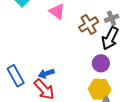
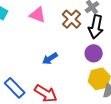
blue arrow: (46, 74) -> (50, 59), moved

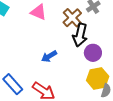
black arrow: (96, 27) -> (80, 35), moved

